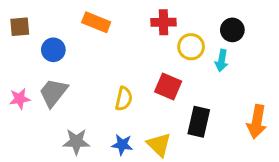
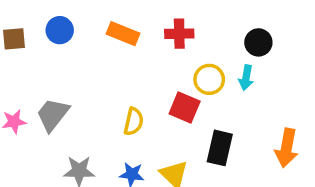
orange rectangle: (96, 22) -> (123, 34), moved
yellow circle: (191, 47) -> (209, 79), moved
blue circle: (53, 50) -> (60, 30), moved

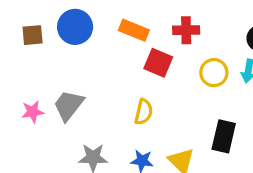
blue circle: (60, 30) -> (75, 27), size x1.4
red square: (185, 108) -> (158, 63), moved

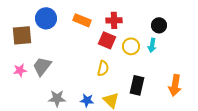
brown square: (33, 35) -> (22, 35), moved, size x1.5
red square: (158, 63) -> (107, 40), moved
yellow semicircle: (144, 112) -> (103, 68), moved

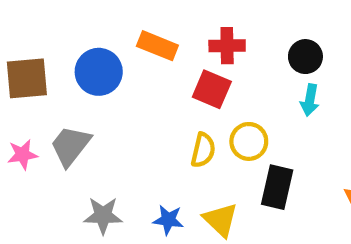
blue circle: (46, 18) -> (99, 72), moved
black circle: (159, 25) -> (305, 57), moved
yellow circle: (131, 46) -> (249, 141), moved

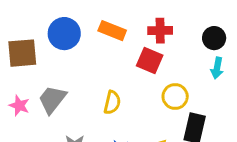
blue circle: (99, 72) -> (64, 34), moved
yellow semicircle: (203, 150) -> (112, 102), moved
pink star: (23, 155) -> (19, 105), turned 30

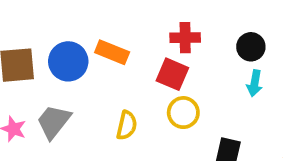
orange rectangle: (112, 31) -> (112, 52), moved
blue circle: (64, 34) -> (68, 61), moved
yellow circle: (175, 97) -> (183, 113), moved

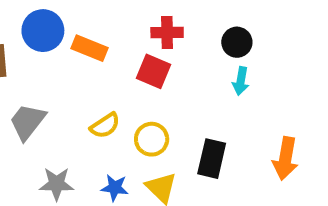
blue circle: (68, 61) -> (43, 31), moved
yellow circle: (183, 113) -> (152, 139), moved
yellow semicircle: (127, 125) -> (105, 126), turned 44

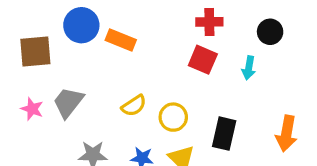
red cross: (167, 32) -> (209, 22), moved
black circle: (237, 42) -> (270, 32), moved
red square: (153, 71) -> (203, 60), moved

